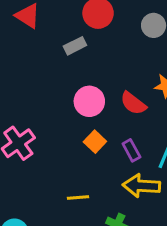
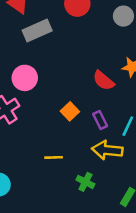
gray rectangle: (75, 46) -> (37, 31), moved, size x1.5
pink circle: (89, 101) -> (25, 78), moved

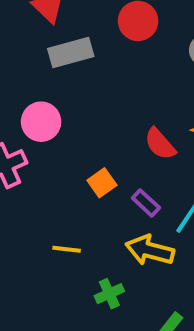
purple rectangle: (100, 120) -> (146, 203), turned -30
green cross: (85, 182) -> (109, 294), turned 30

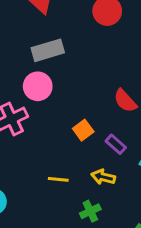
gray rectangle: (71, 52) -> (48, 50), moved
yellow arrow: (150, 250) -> (103, 177), moved, size x0.7

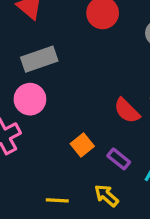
yellow arrow: (103, 177) -> (106, 196), turned 30

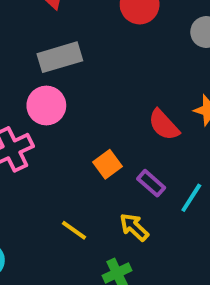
yellow line: (57, 200) -> (74, 230), turned 30

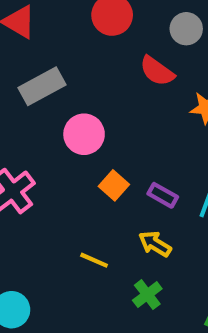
pink circle: (46, 105) -> (84, 134), moved
red semicircle: (164, 125) -> (157, 71), moved

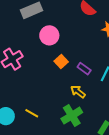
yellow line: (94, 260) -> (32, 113), moved
green cross: (147, 295) -> (72, 116), size x1.5

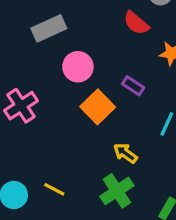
orange square: (61, 61) -> (98, 107), size x1.5
purple rectangle: (84, 69) -> (133, 86), moved

